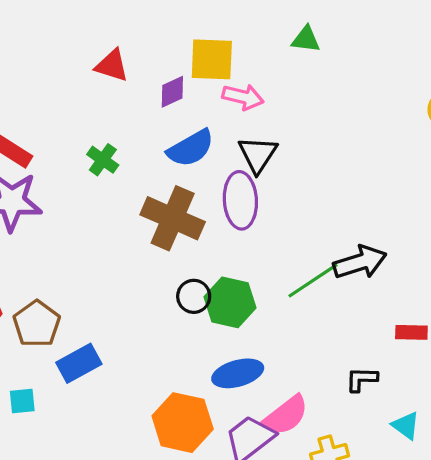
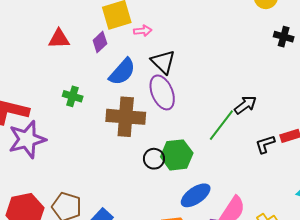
pink arrow: (243, 97) -> (143, 31), size x0.7
black arrow: (360, 262) -> (245, 105), size x0.7
black L-shape: (362, 379) -> (265, 144), moved

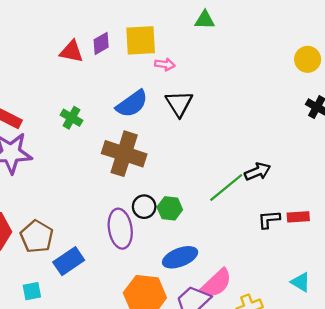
purple diamond: (100, 42) -> (101, 43), moved
purple ellipse: (162, 92) -> (120, 229), moved
green hexagon: (177, 155) -> (170, 208), size x0.7

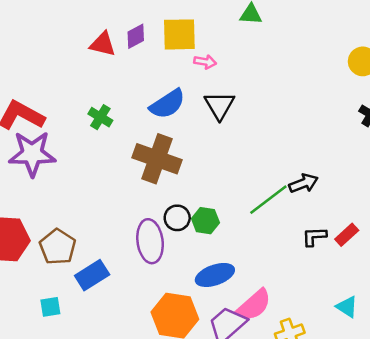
red rectangle: (298, 217) -> (347, 235), turned -40

